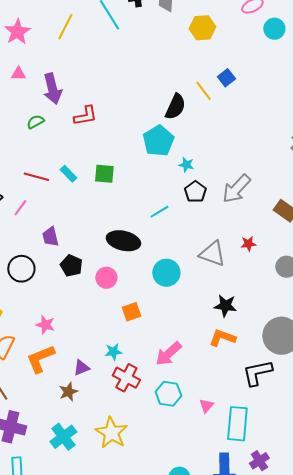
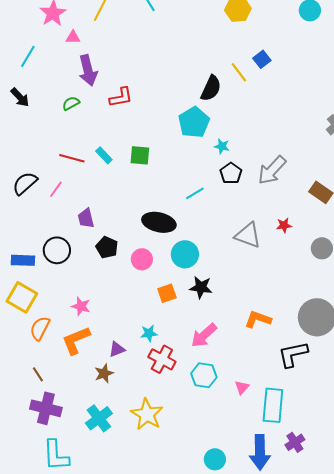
pink triangle: (18, 74) -> (73, 37), moved
cyan circle: (166, 273) -> (185, 254), moved
black star: (225, 306) -> (201, 287), moved

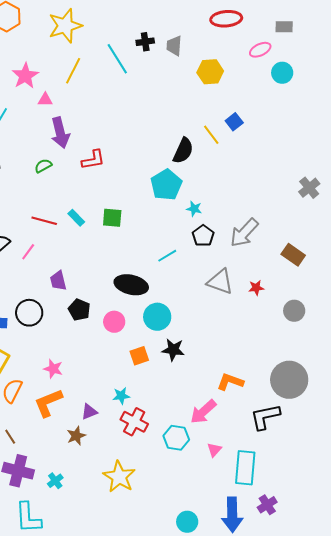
gray triangle: (248, 235) -> (220, 282), moved
pink arrow: (204, 335) -> (203, 412), moved
cyan cross: (99, 418) -> (55, 481), moved, size x0.6

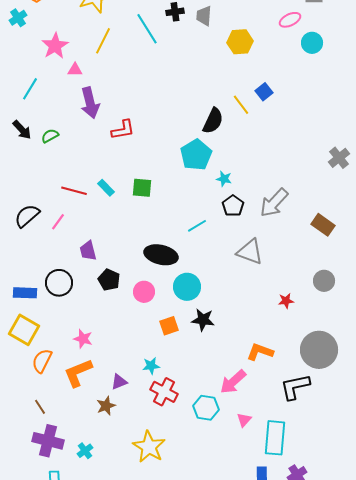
green semicircle: (43, 166) -> (50, 136), moved
red star: (256, 288) -> (286, 301), moved

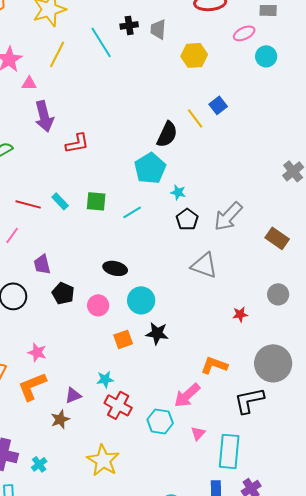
cyan line: (197, 226) -> (132, 212), moved
black ellipse: (161, 255) -> (115, 268), size x0.7

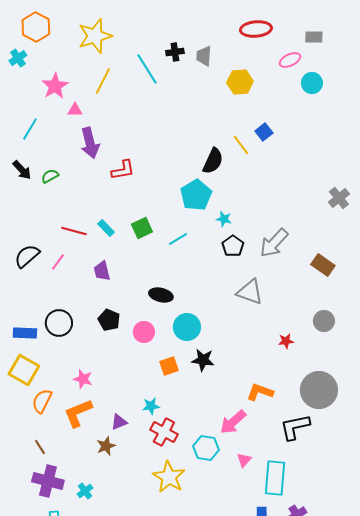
green square: (96, 201) -> (142, 228), turned -30
purple trapezoid: (42, 264) -> (102, 271), moved
yellow star: (103, 460) -> (169, 477), moved

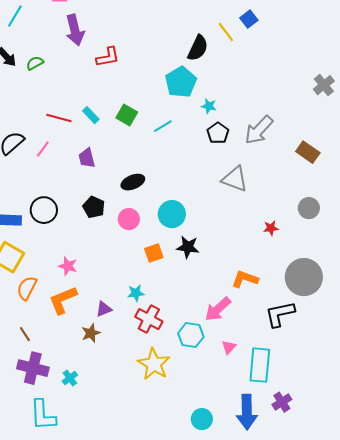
green square: (142, 228) -> (127, 115), turned -35
black ellipse: (161, 295) -> (133, 182), moved, turned -35

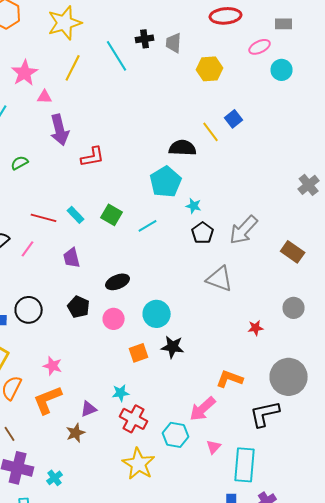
black semicircle: (198, 48) -> (183, 148), turned -112

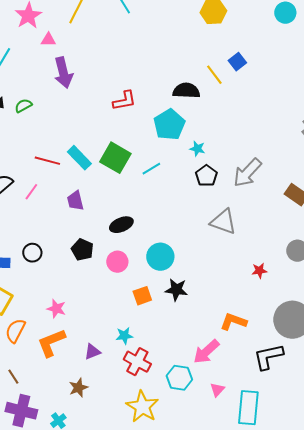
red L-shape: (93, 157) -> (124, 101), moved
cyan rectangle: (76, 215) -> (79, 158), size x1.4
green square: (112, 215) -> (115, 158), size x1.4
black circle: (29, 310) -> (32, 253), size x0.7
brown star: (76, 433) -> (78, 388), moved

